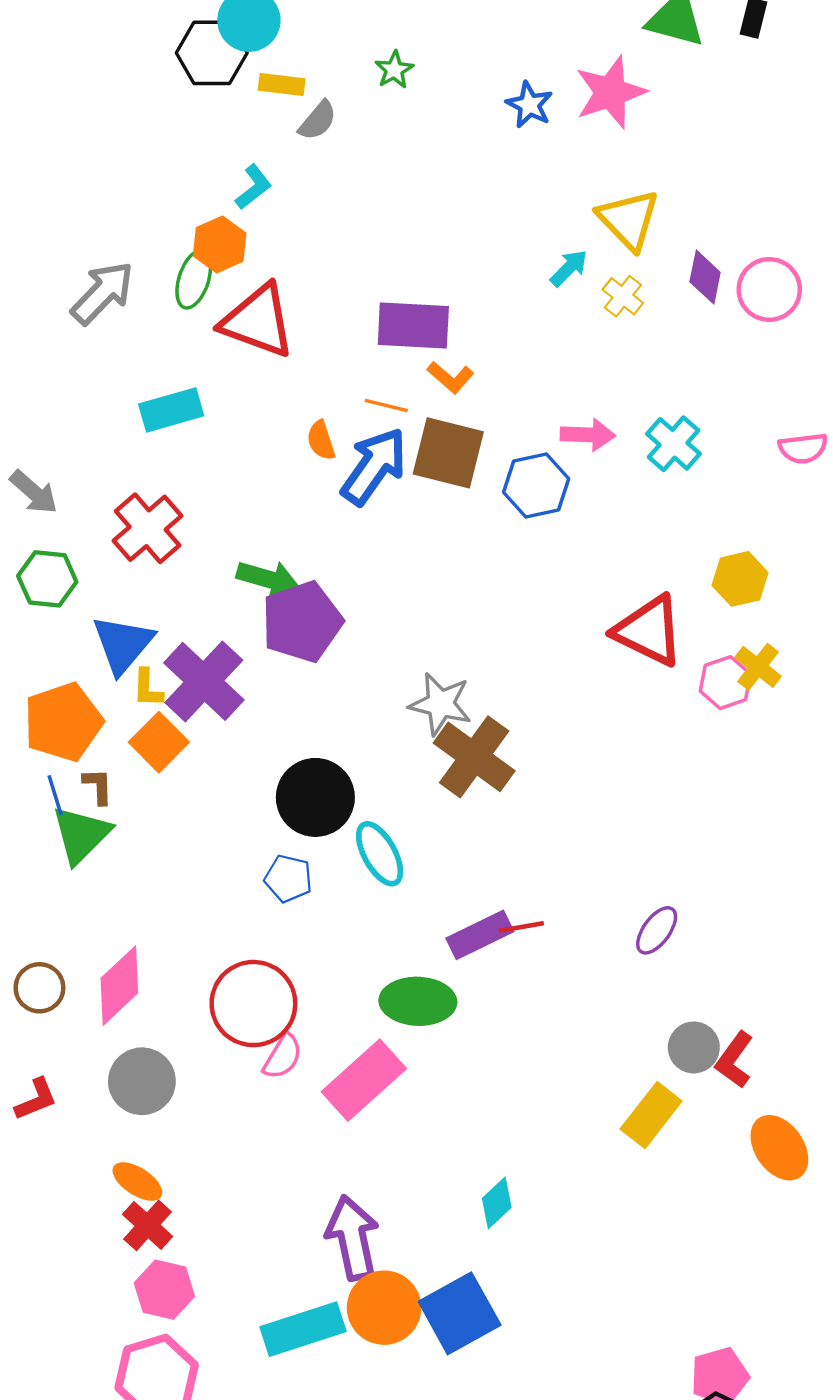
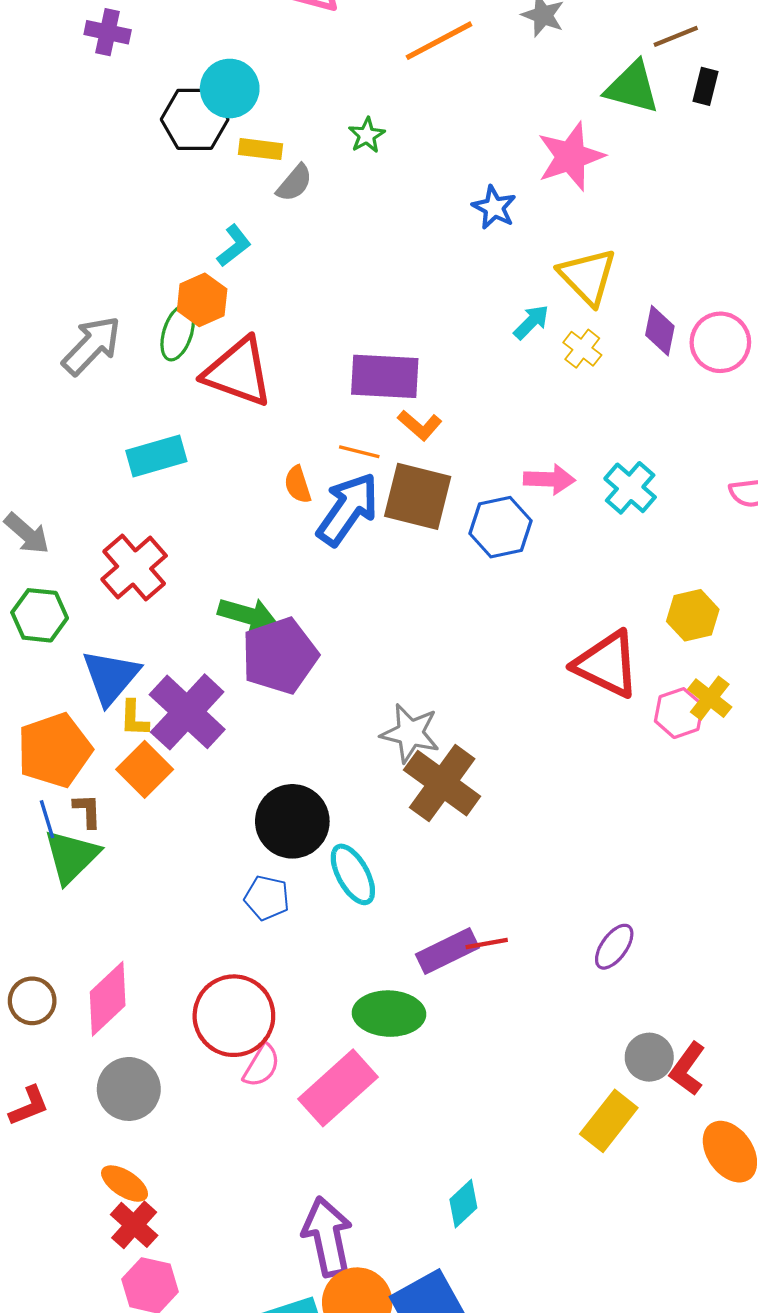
blue star: (529, 105) -> (494, 207), moved

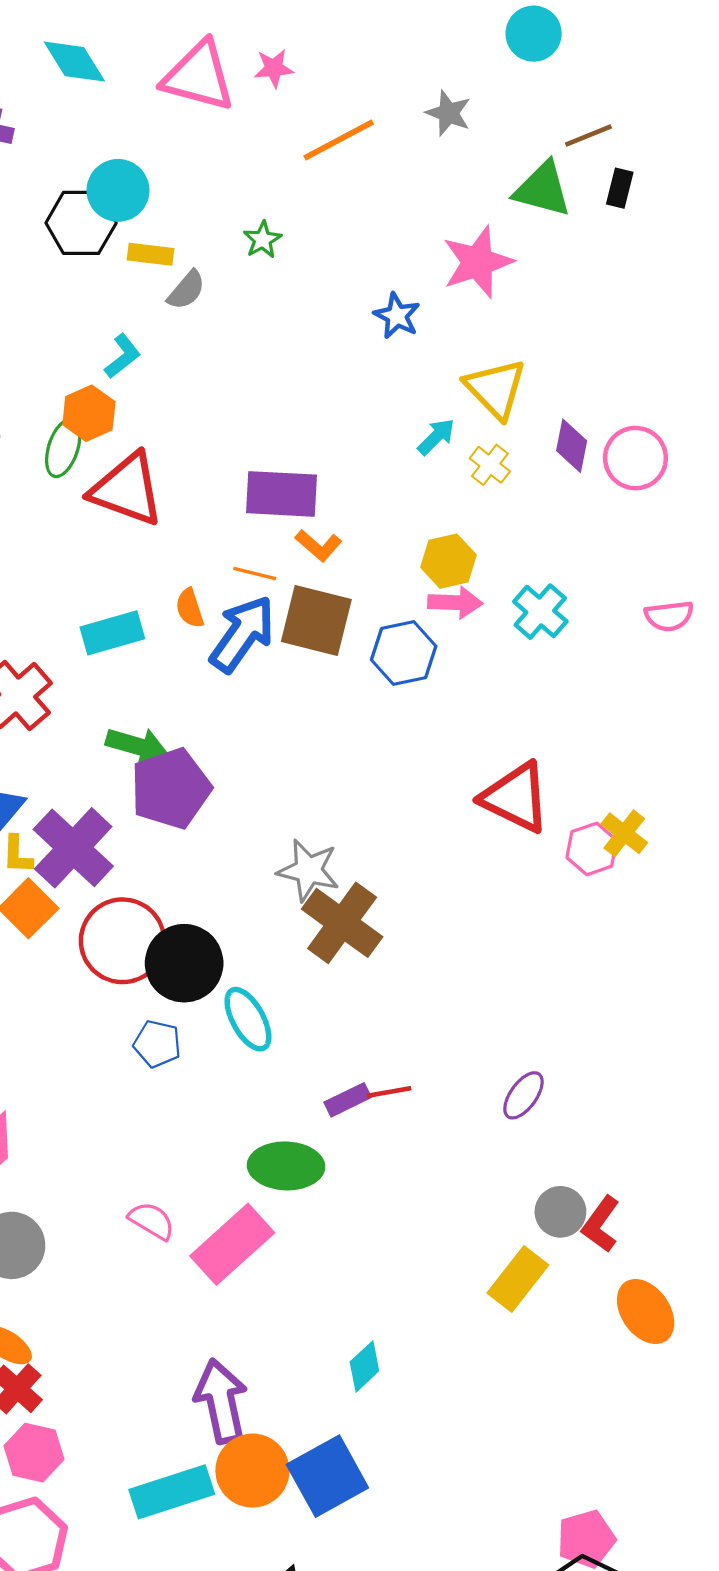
cyan rectangle: (156, 456) -> (112, 633), moved
yellow hexagon: (693, 615) -> (448, 561), moved
purple rectangle: (447, 951) -> (348, 1100), size x0.7
red circle: (234, 1016) -> (123, 941), moved
pink semicircle: (262, 1066) -> (152, 1221), turned -90

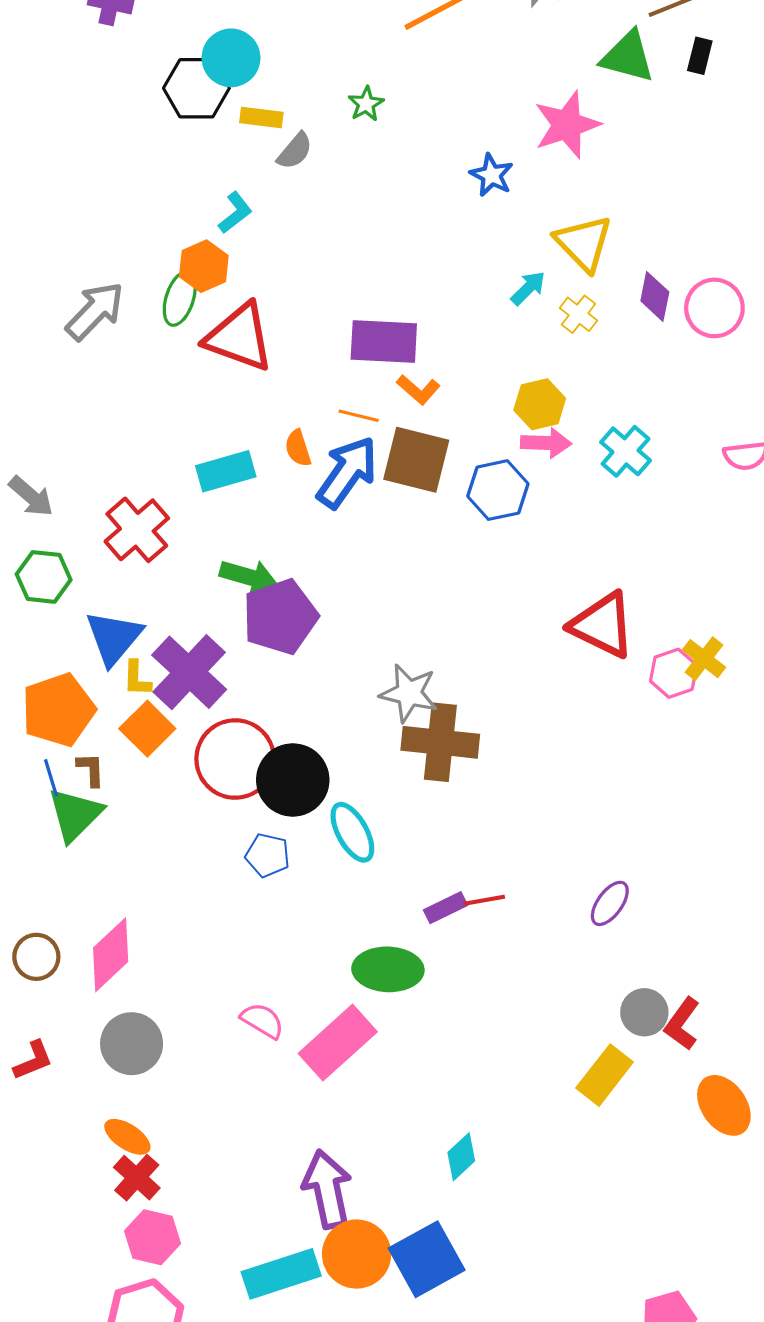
brown cross: (342, 923) -> (440, 742), turned -30

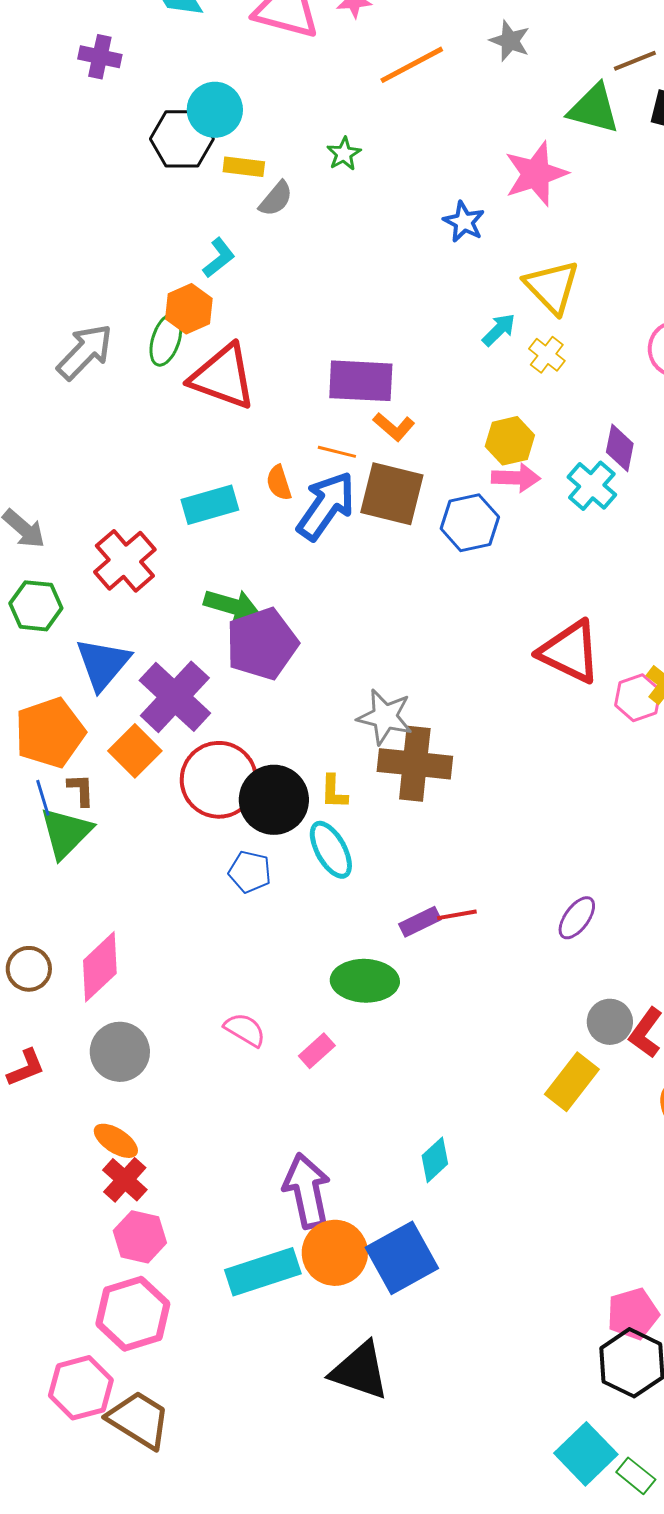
purple diamond: (655, 296) -> (620, 448), moved
yellow L-shape: (137, 678) -> (334, 792), moved
pink rectangle: (338, 1043) -> (317, 1051), size x0.5

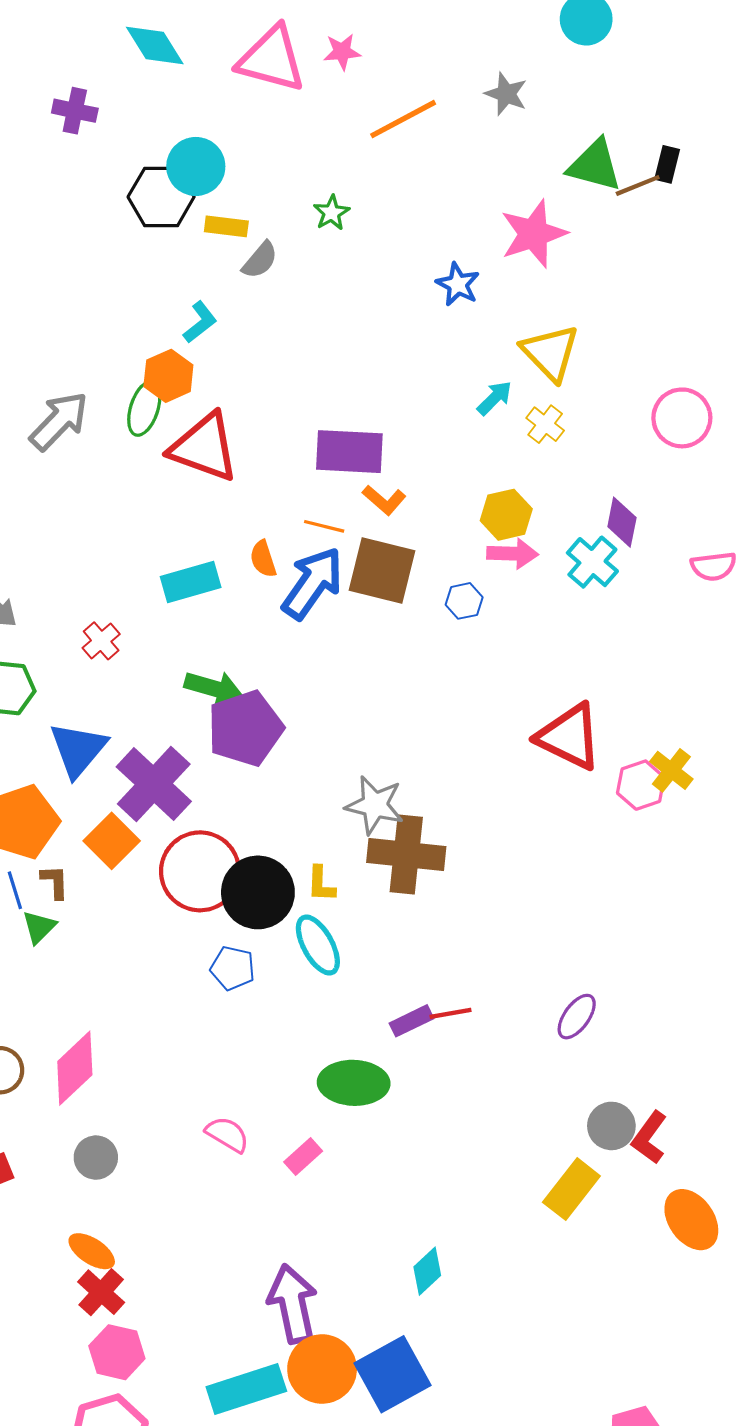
brown line: (635, 61) -> (638, 185), moved
blue hexagon: (470, 523) -> (464, 601), size x0.6
red cross: (125, 561) -> (101, 641), size x0.6
green triangle: (66, 833) -> (39, 927), size x0.6
gray circle: (120, 1052) -> (96, 1158), size x0.7

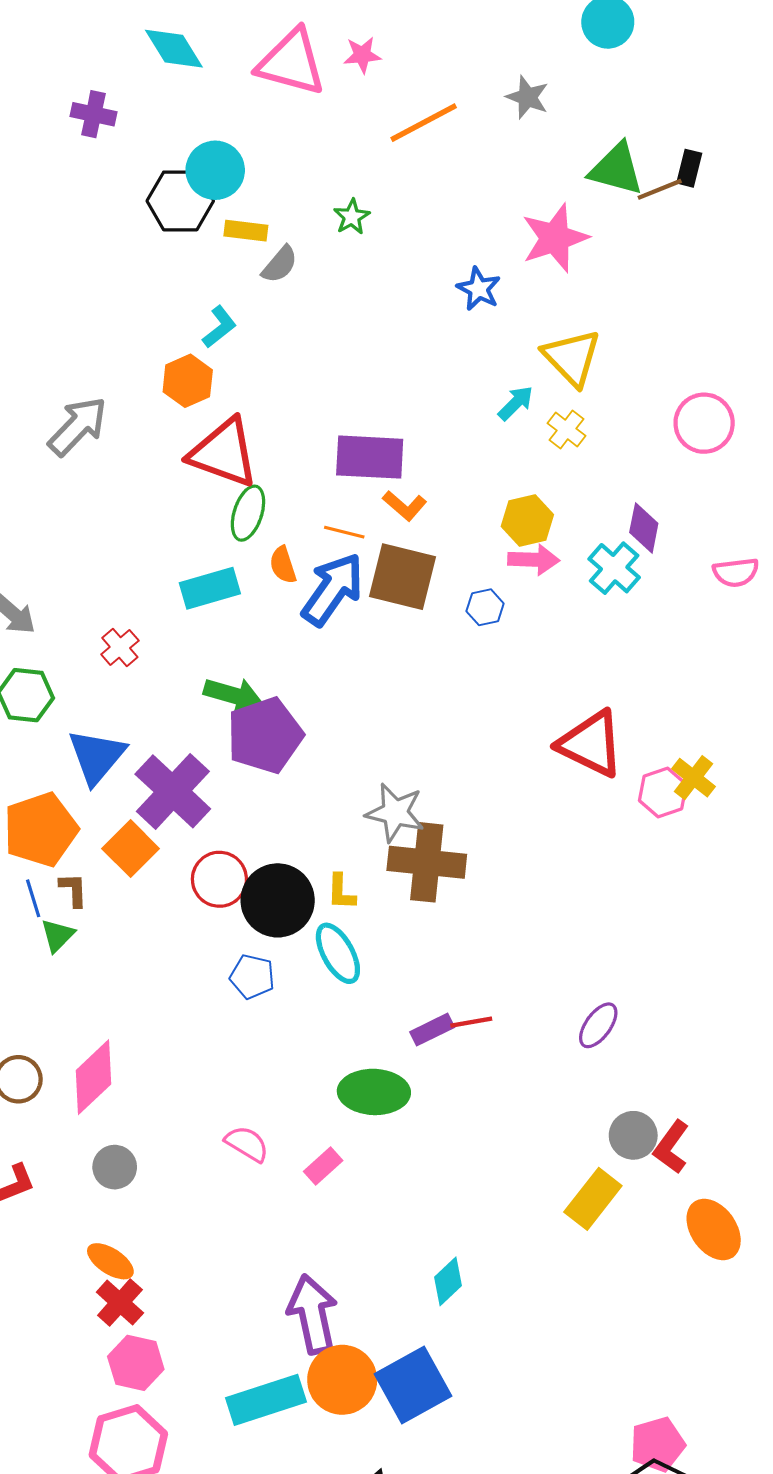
green ellipse: (144, 408) -> (248, 513), moved
red circle: (200, 871) -> (219, 879), size x0.7

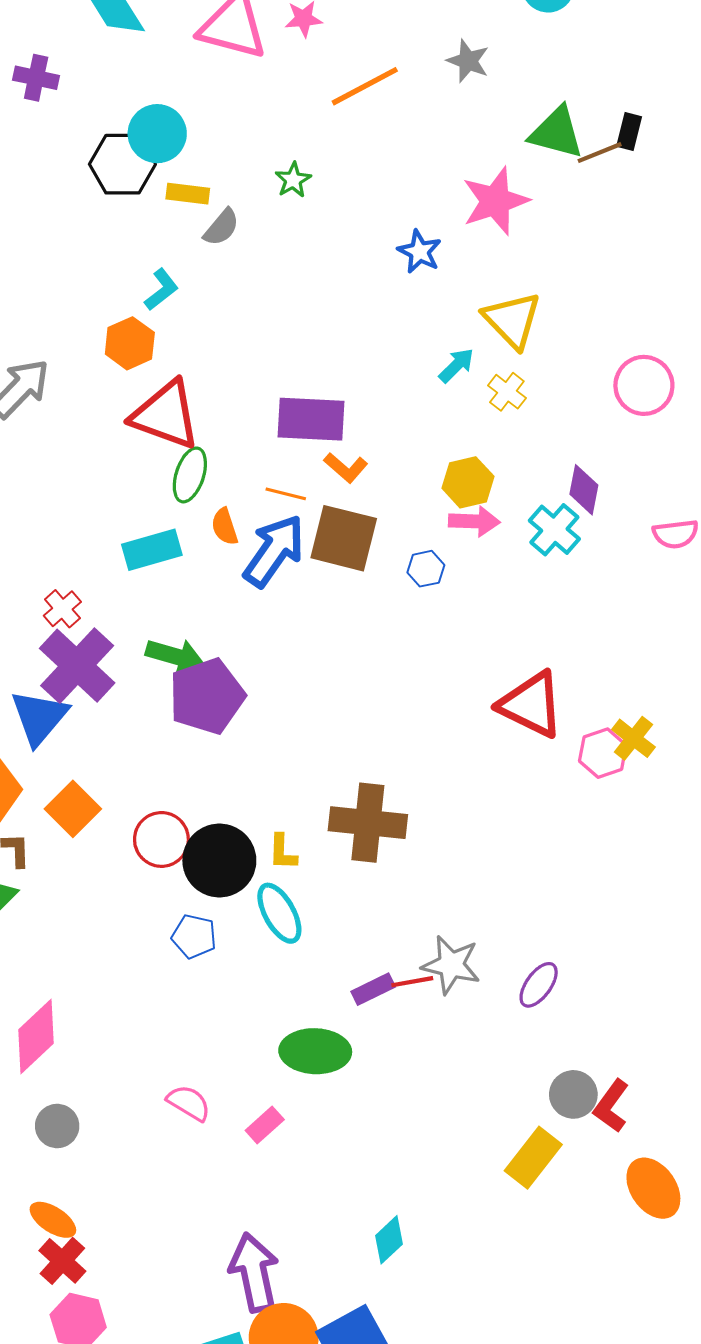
purple cross: (173, 791) -> (77, 666), moved
gray star: (395, 813) -> (451, 965), moved

